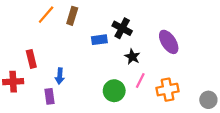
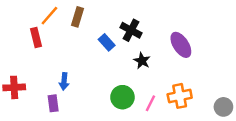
blue rectangle: (99, 40) -> (107, 42), turned 56
red rectangle: (31, 59) -> (36, 38), moved
pink line: (140, 81) -> (150, 103), moved

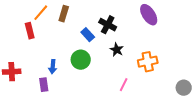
purple ellipse: (181, 45) -> (149, 15), moved
orange cross: (180, 96) -> (148, 62), moved
green circle: (122, 97) -> (81, 60), moved

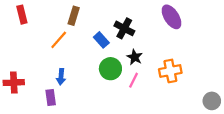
orange line: (41, 13) -> (59, 40), moved
red rectangle: (30, 31) -> (22, 15), moved
green circle: (81, 60) -> (110, 69), moved
pink line: (124, 85) -> (134, 80), moved

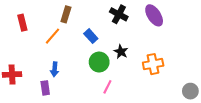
red rectangle: (22, 15) -> (22, 23), moved
black cross: (124, 28) -> (119, 14), moved
pink line: (134, 80) -> (107, 87), moved

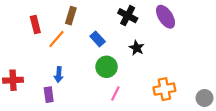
red rectangle: (22, 23) -> (35, 24), moved
black star: (121, 52) -> (137, 48), moved
orange cross: (153, 64) -> (164, 89), moved

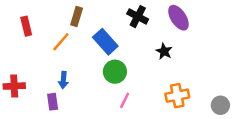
red rectangle: (35, 24) -> (26, 26), moved
blue rectangle: (98, 39) -> (105, 42), size x1.5
black star: (137, 48) -> (164, 51), moved

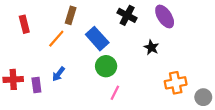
blue arrow: (63, 80) -> (59, 74), turned 32
orange cross: (177, 96) -> (176, 83), moved
purple rectangle: (53, 102) -> (36, 85), moved

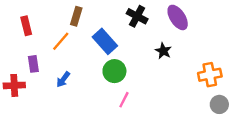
orange cross: (176, 83) -> (210, 75), moved
purple rectangle: (36, 85) -> (33, 64), moved

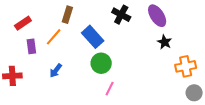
red rectangle: (26, 26) -> (23, 23), turned 70
black star: (163, 51) -> (164, 42), moved
purple rectangle: (33, 64) -> (31, 46), moved

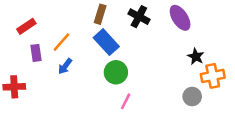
brown rectangle: (67, 15) -> (100, 14), moved
black star: (164, 42) -> (196, 57), moved
blue arrow: (56, 71) -> (65, 66), moved
gray circle: (194, 93) -> (192, 96), moved

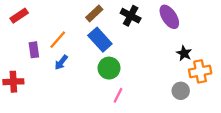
brown rectangle: (100, 14) -> (94, 13), turned 30
red rectangle: (26, 26) -> (19, 16), moved

